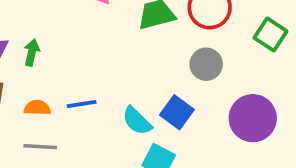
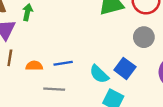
green arrow: (32, 52) -> (27, 12), moved
gray line: (40, 147) -> (54, 89), moved

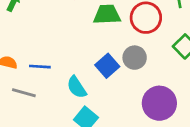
blue square: (125, 68) -> (107, 66), moved

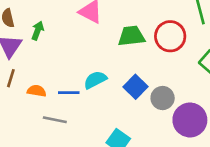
gray circle: (135, 58) -> (163, 98), moved
cyan semicircle: (77, 87) -> (95, 80), moved, turned 100

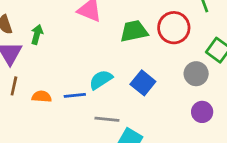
gray circle: (163, 98) -> (196, 74), moved
gray line: (55, 120) -> (107, 119), moved
purple circle: (190, 120) -> (202, 112), size x0.6

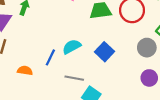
blue line: (75, 95) -> (50, 57), turned -63
orange semicircle: (42, 97) -> (25, 71), moved

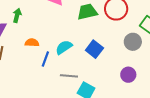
orange semicircle: (25, 71) -> (32, 43), moved
purple circle: (149, 78) -> (128, 75), moved

